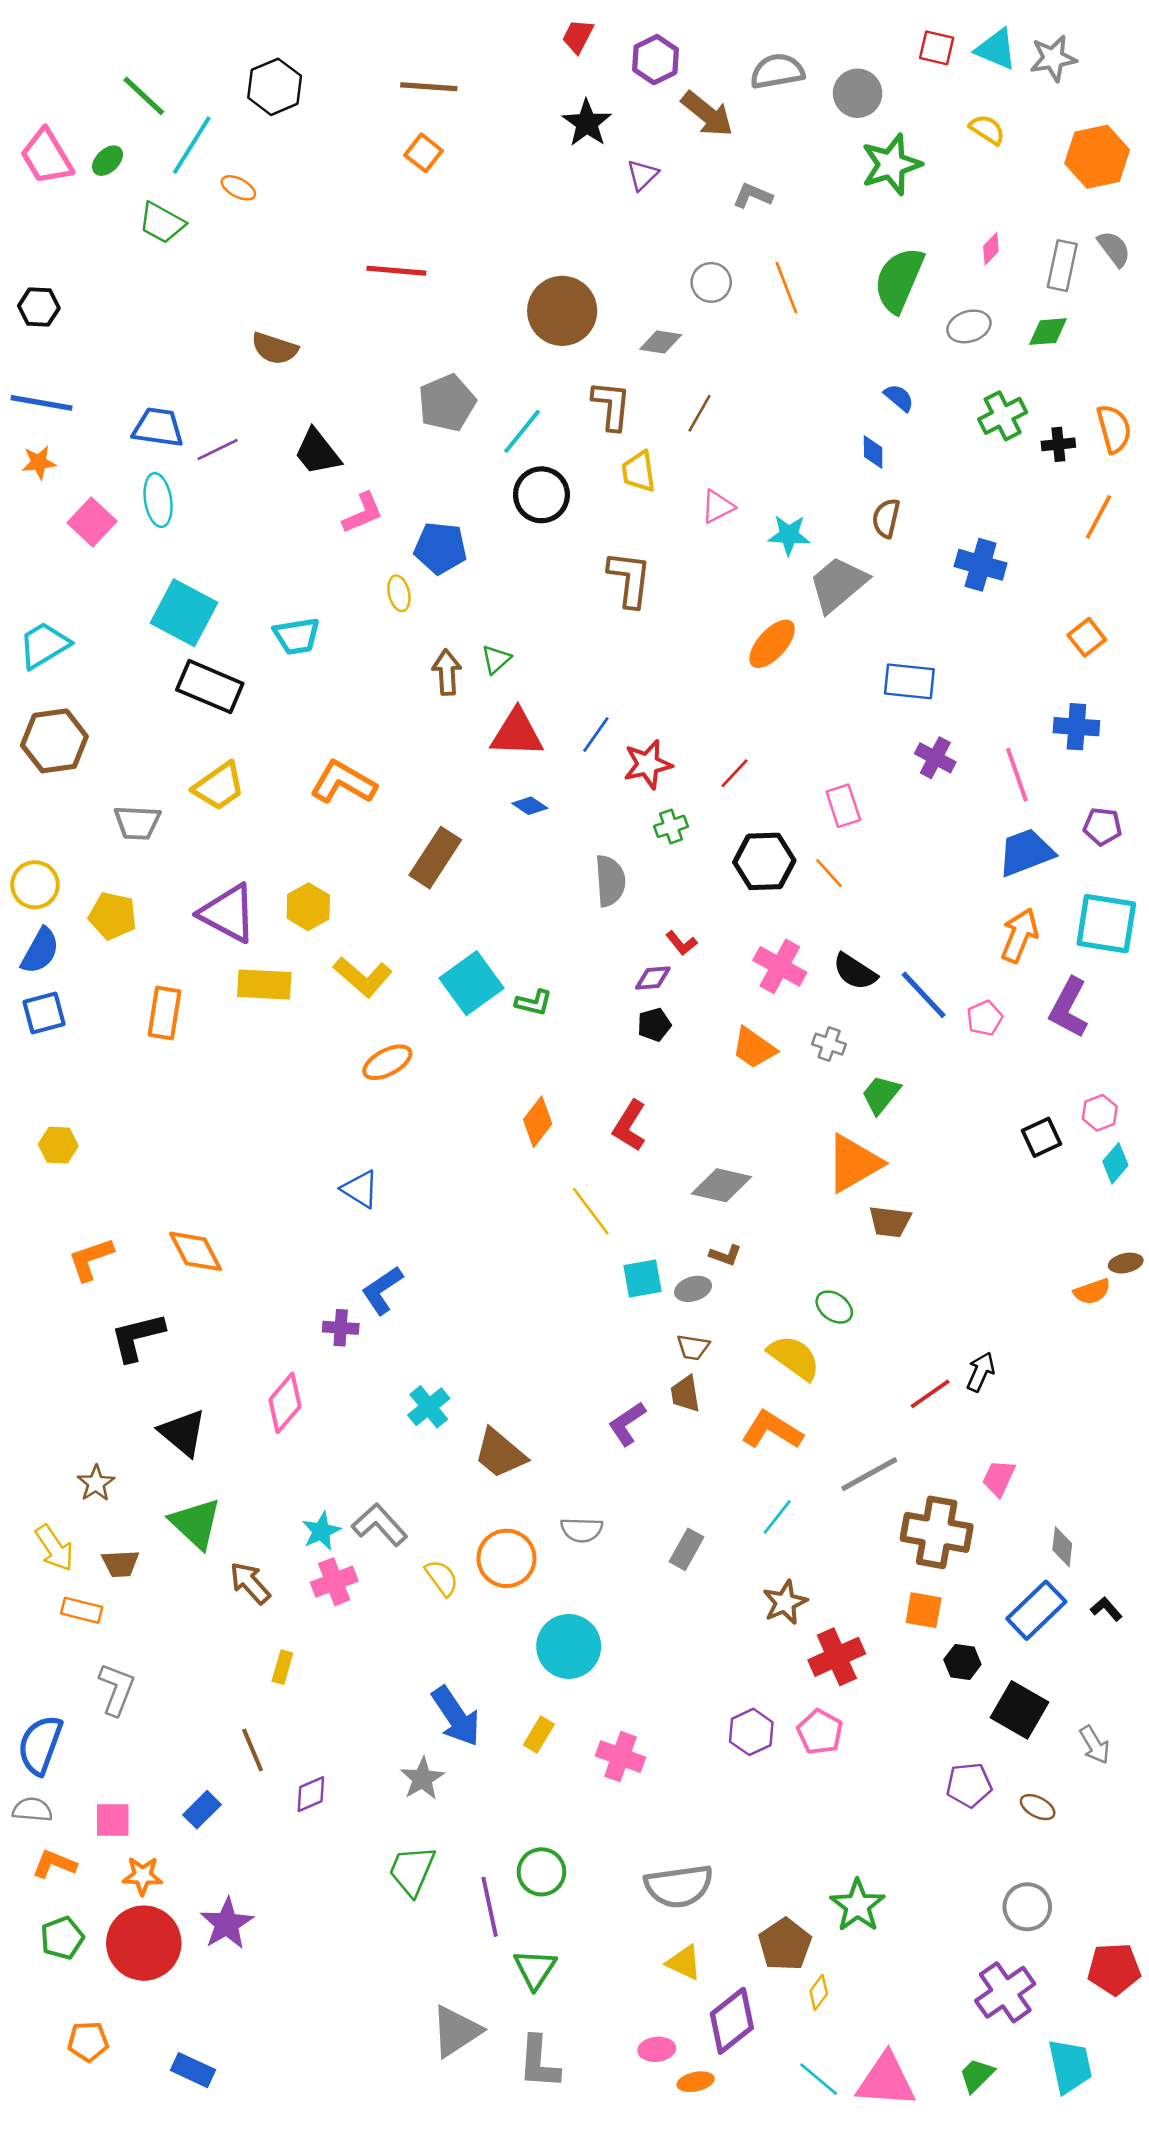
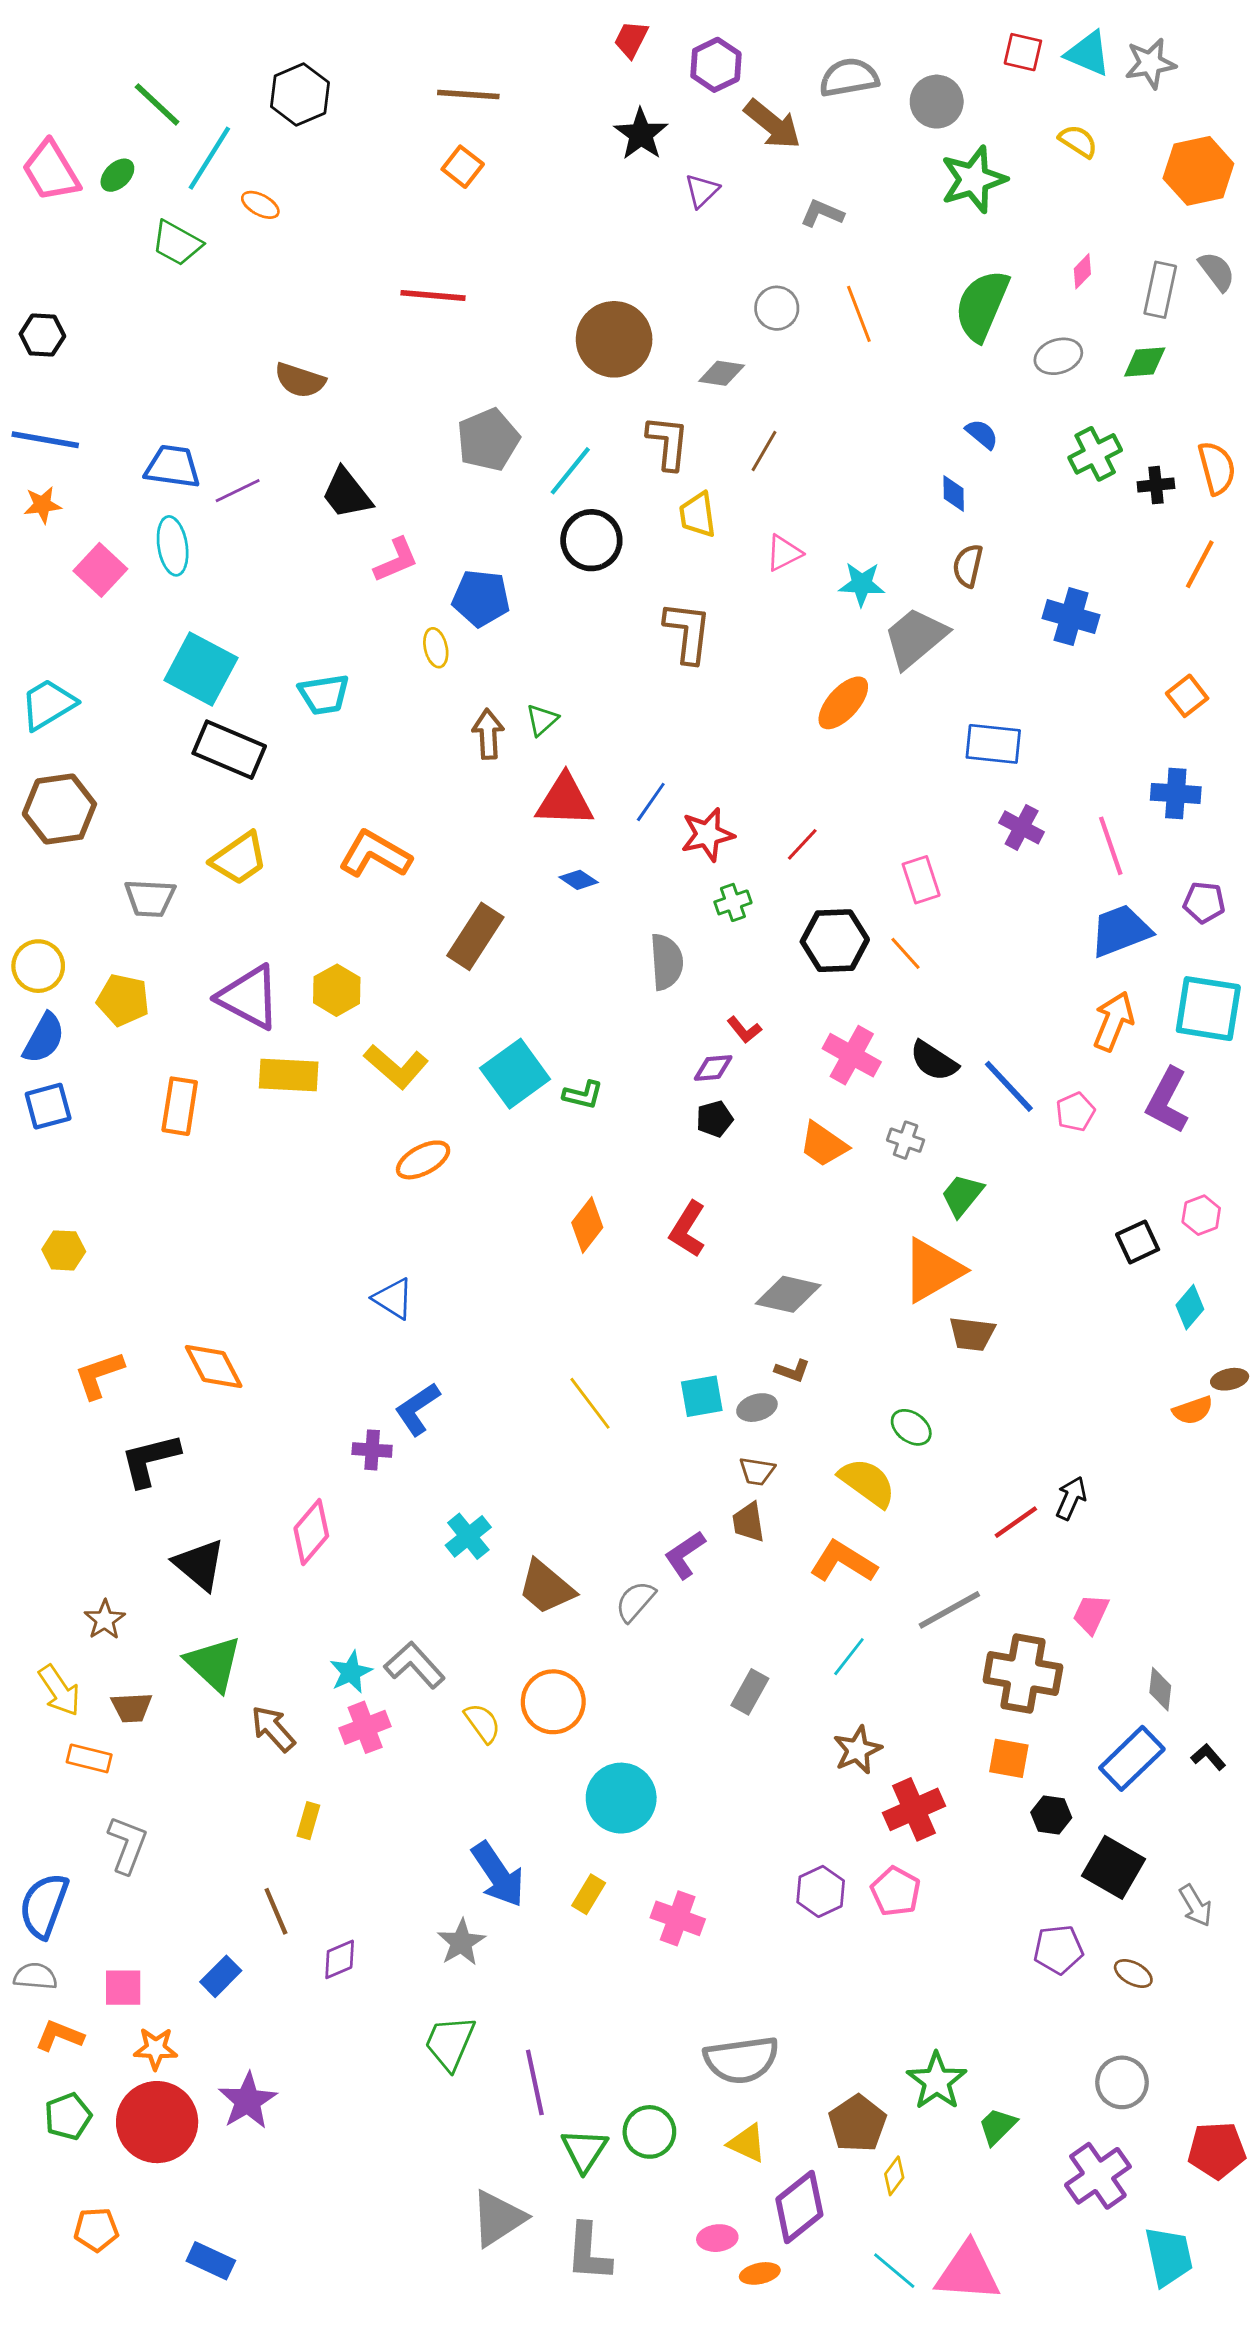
cyan diamond: (1115, 1163) -> (1190, 1307), moved
yellow line: (591, 1211) -> (590, 1403), moved
gray semicircle: (582, 1530) -> (635, 1601), moved, turned 129
green circle: (541, 1872) -> (649, 2132), moved
green trapezoid: (977, 2075) -> (997, 2126), moved

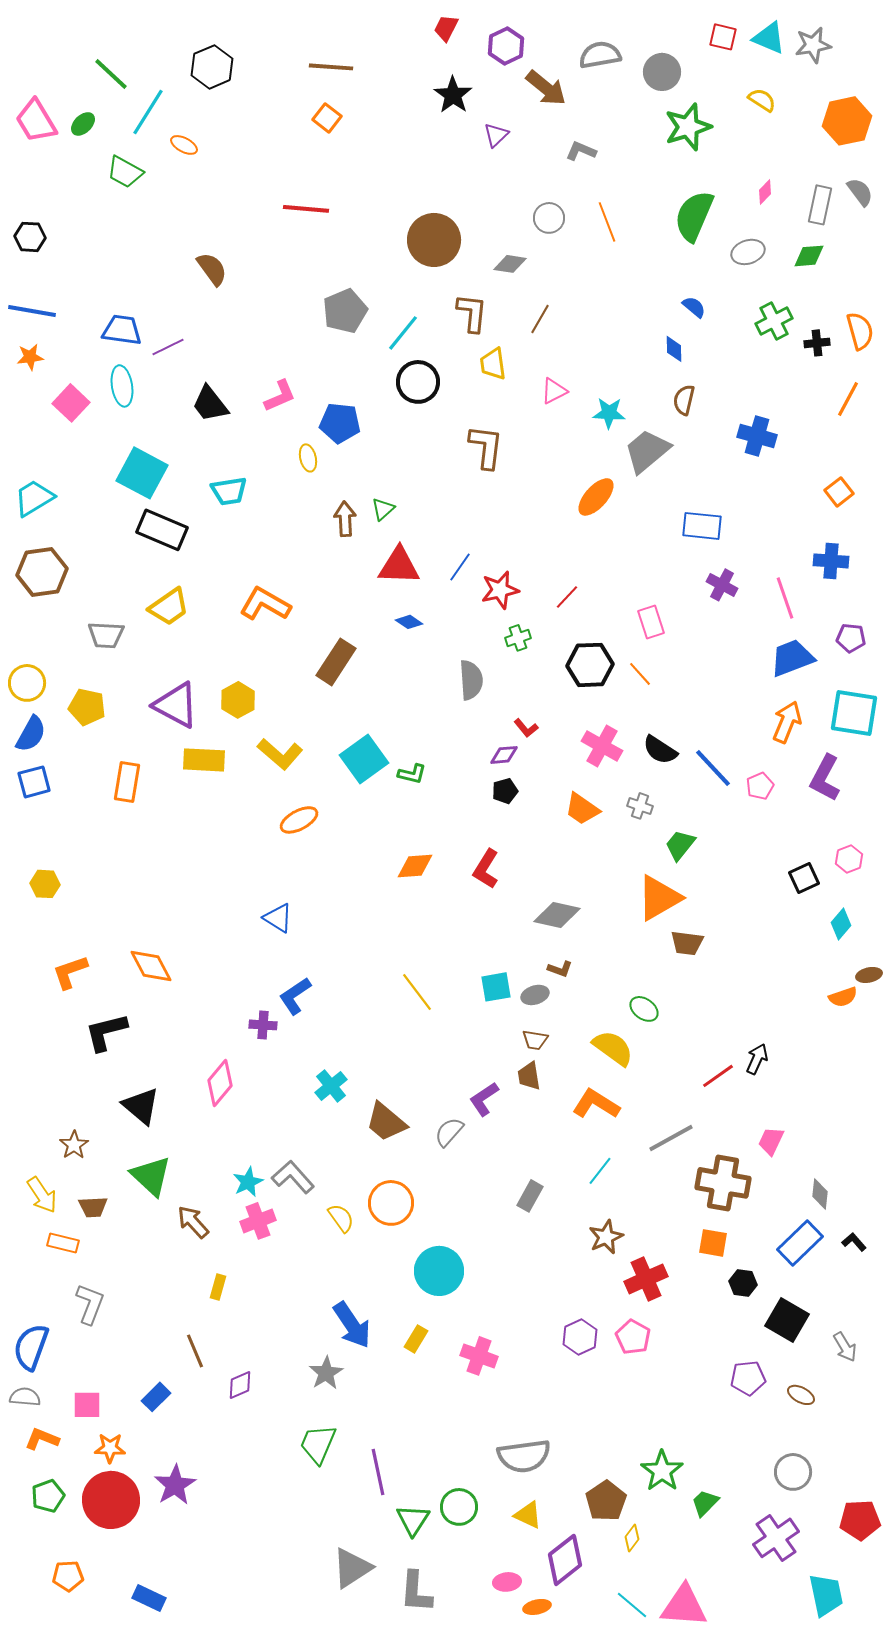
brown semicircle: (300, 380) -> (212, 269), turned -144
black trapezoid: (347, 494) -> (210, 404), moved
orange diamond: (587, 1225) -> (415, 866), turned 48

